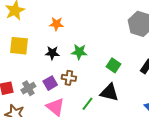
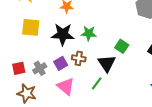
black star: (52, 53) -> (63, 34), size x1.6
black triangle: (109, 92) -> (107, 63), moved, turned 42

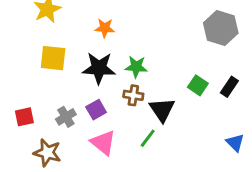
green square: (122, 46) -> (198, 85), moved
brown cross: (79, 58) -> (133, 95), moved
red square: (19, 68) -> (24, 117), moved

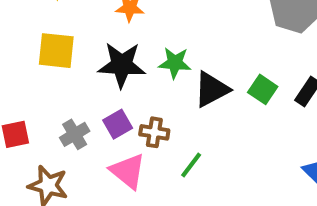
brown cross: (133, 95) -> (154, 132), moved
black triangle: (162, 110) -> (212, 89), moved, turned 36

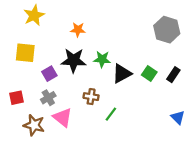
yellow square: (56, 51) -> (25, 53), moved
purple square: (118, 124) -> (49, 74), moved
pink triangle: (128, 171) -> (63, 117), moved

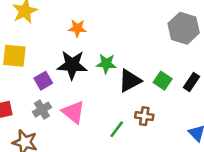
brown cross: (91, 97) -> (144, 116), moved
pink triangle: (63, 117) -> (73, 112), moved

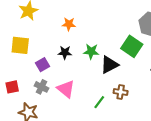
black star: (72, 65) -> (65, 52), size x0.6
green square: (163, 81) -> (132, 46), moved, size x1.5
gray cross: (42, 110) -> (41, 87), turned -32

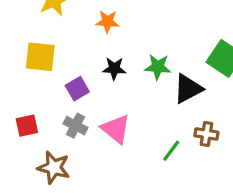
orange star: (69, 24) -> (107, 22), moved

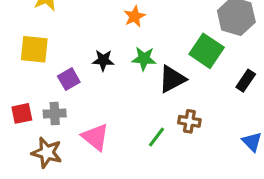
orange star: (107, 22) -> (135, 16), moved, turned -30
gray cross: (76, 126) -> (55, 113), moved, turned -30
pink triangle: (116, 129) -> (95, 137), moved

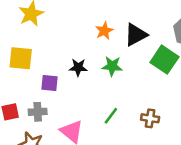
purple square: (69, 79) -> (49, 83), turned 36
black triangle: (172, 79) -> (136, 35), moved
green line: (156, 137) -> (111, 116), moved

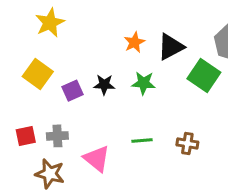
yellow square: (21, 58) -> (38, 74), turned 30
purple square: (49, 83) -> (73, 91), moved, turned -30
green line: (111, 116) -> (142, 140), turned 48

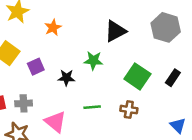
orange star: (134, 42) -> (53, 27), moved
green square: (204, 76) -> (137, 76), moved
black star: (104, 85) -> (66, 78), moved

